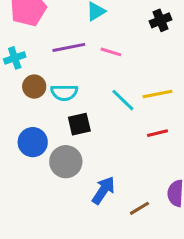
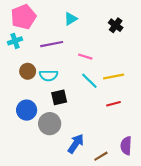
black cross: (161, 20) -> (116, 25), turned -32
pink line: (111, 52) -> (85, 57), moved
cyan cross: (15, 58) -> (15, 41), moved

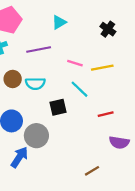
yellow line: (114, 77) -> (102, 68), moved
black square: (59, 97) -> (58, 107), moved
blue arrow: (76, 144) -> (19, 157), moved
purple semicircle: (126, 146) -> (119, 142), moved, turned -84

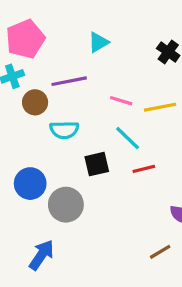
brown circle: (13, 79) -> (35, 102), moved
red line: (106, 114) -> (144, 169), moved
blue arrow: (19, 157) -> (42, 255), moved
brown line: (92, 171) -> (160, 252), moved

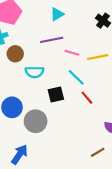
purple line: (69, 81) -> (52, 40), moved
red line: (144, 169) -> (87, 98), turned 64

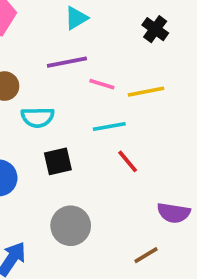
cyan line: (76, 77) -> (109, 126), turned -54
black square: (56, 94) -> (58, 161), moved
gray circle: (36, 121) -> (71, 226), moved

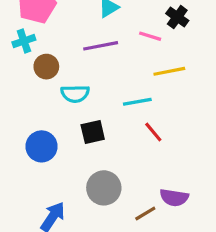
pink line: (102, 84) -> (150, 36), moved
purple semicircle: (174, 213) -> (174, 198), moved
brown line: (146, 255) -> (145, 213), moved

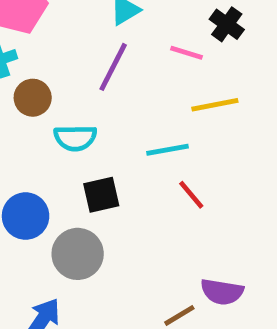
purple line: (101, 46) -> (113, 67), turned -52
gray circle: (104, 188) -> (78, 254), moved

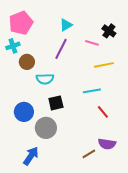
cyan line: (168, 150) -> (92, 91), moved
red line: (191, 195) -> (103, 112), moved

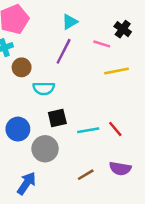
cyan line: (92, 91) -> (88, 130), moved
brown line: (89, 154) -> (86, 175), moved

